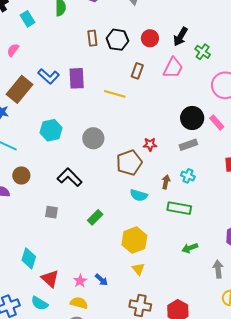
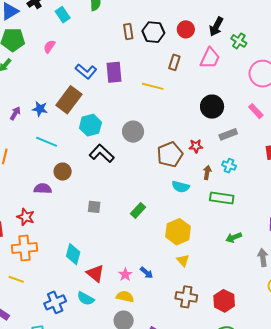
brown rectangle: (19, 89) -> (69, 100), moved
black circle: (192, 118) -> (212, 107), moved
red star: (150, 144) -> (196, 146), moved
black L-shape: (70, 177) -> (102, 153), moved

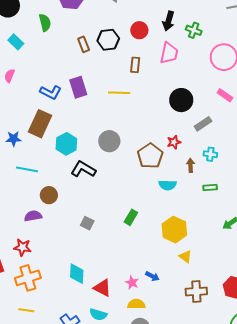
green rectangle: (222, 198) -> (210, 187), size x0.6
gray square: (94, 207) -> (87, 223), turned 32

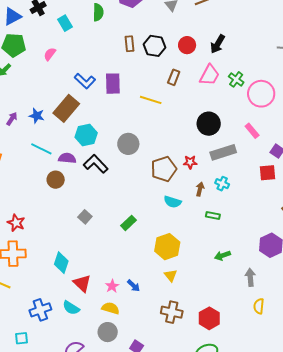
green cross: (194, 30) -> (236, 79), moved
gray rectangle: (203, 124) -> (223, 152), size x1.4
purple semicircle: (33, 216) -> (67, 158), moved

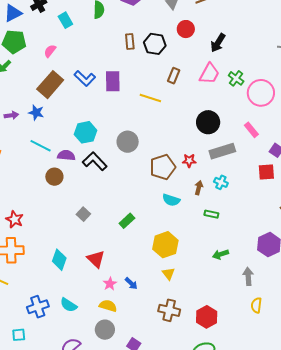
red circle: (187, 45) -> (186, 29), moved
brown rectangle: (66, 108) -> (50, 85), moved
purple arrow: (12, 119) -> (11, 115), turned 48
red triangle: (82, 283) -> (96, 259), moved

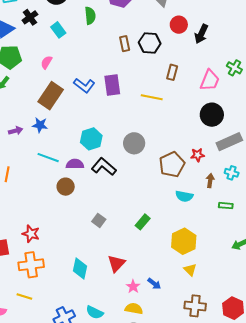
black arrow: (218, 43) -> (201, 34), moved
pink trapezoid: (209, 74) -> (210, 80), moved
red triangle: (96, 259) -> (116, 264), turned 36

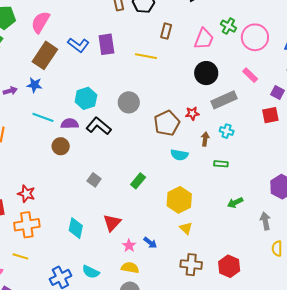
pink semicircle: (46, 62) -> (40, 22), size x1.6

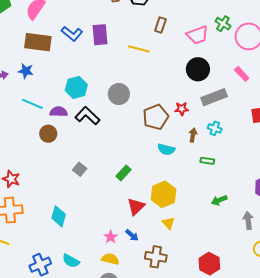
pink trapezoid: (204, 39) -> (198, 35), turned 45
brown rectangle: (45, 55) -> (38, 42), turned 60
red triangle: (112, 223) -> (136, 206), moved
brown cross: (191, 265) -> (156, 257), moved

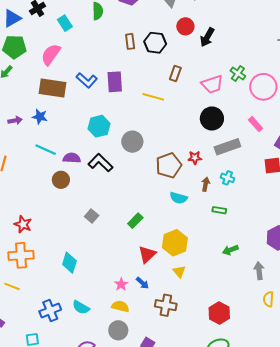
cyan hexagon: (76, 87) -> (99, 126), moved

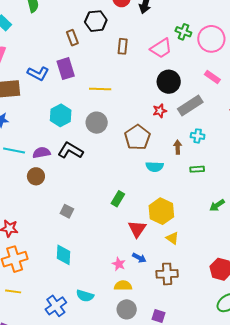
brown rectangle: (130, 41) -> (72, 38), moved
yellow line: (153, 97) -> (100, 89), moved
red star: (195, 158) -> (160, 111), moved
gray square: (92, 216) -> (67, 211), moved

